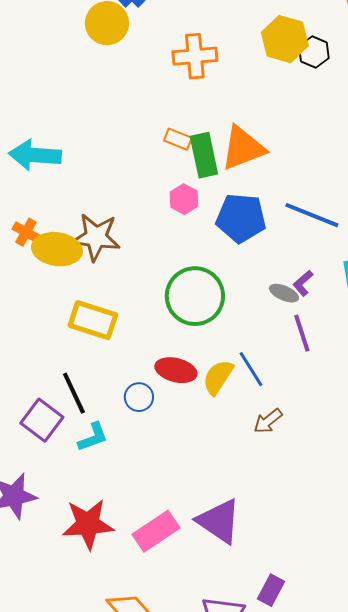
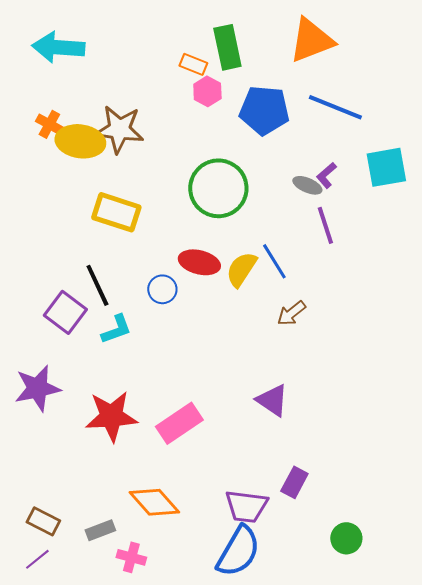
orange rectangle: (178, 139) -> (193, 64), moved
orange triangle: (243, 148) -> (311, 40), moved
purple triangle: (219, 521) -> (272, 400), moved, size x0.7

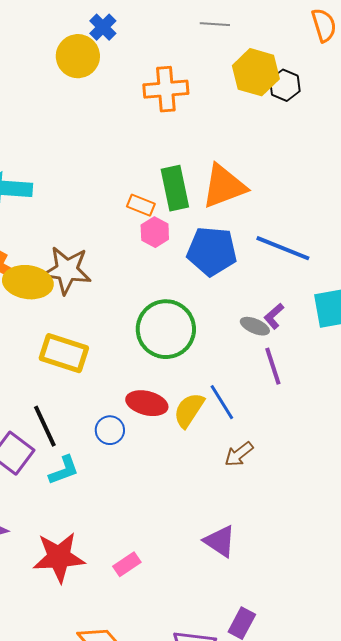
orange triangle: (311, 40) -> (224, 186), moved
pink rectangle: (179, 423) -> (127, 564), size x0.6

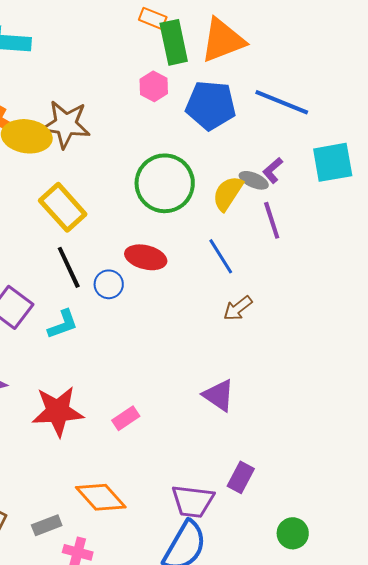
orange rectangle: (141, 205) -> (153, 18), moved
yellow rectangle: (64, 353) -> (63, 207), turned 30
yellow semicircle: (189, 410) -> (228, 193), moved
black line: (45, 426) -> (69, 267), moved

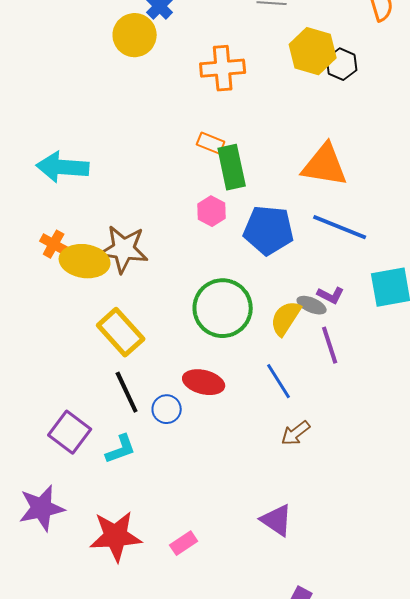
orange triangle: (223, 40) -> (325, 165), moved, turned 30
purple L-shape: (273, 170) -> (331, 295), turned -112

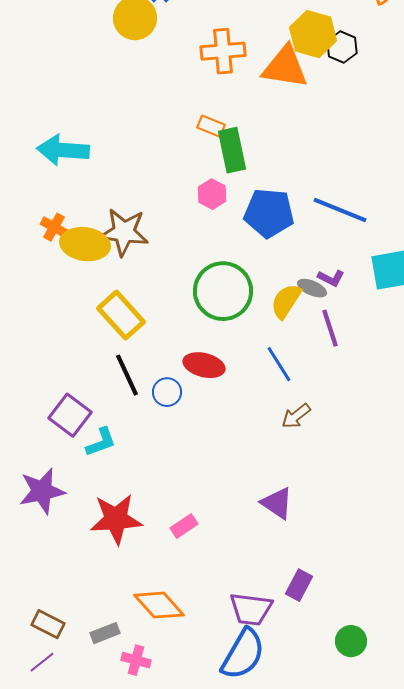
orange triangle: (325, 165) -> (285, 67), moved
cyan L-shape: (121, 449) -> (101, 442), moved

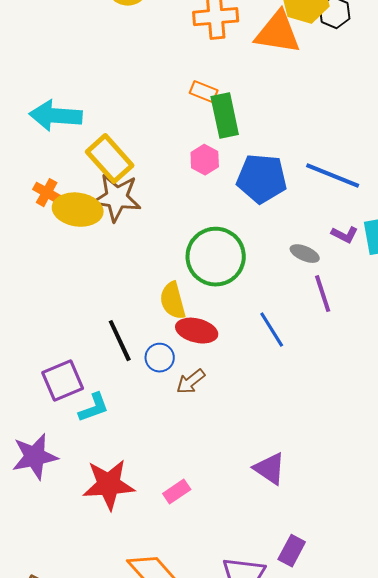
purple L-shape: (331, 278) -> (345, 235), moved
yellow semicircle: (286, 301) -> (173, 301), moved, turned -48
yellow rectangle: (121, 315) -> (110, 159), moved
purple square: (70, 415) -> (63, 381), turned 30
brown arrow: (296, 416) -> (191, 382), moved

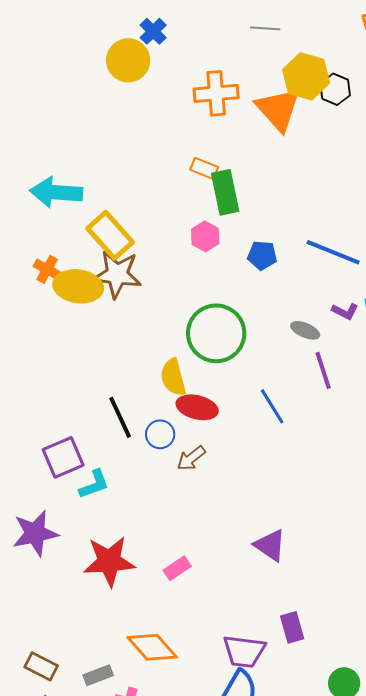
orange triangle: (278, 33) -> (278, 109), turned 39
blue pentagon: (262, 179) -> (262, 255), size x0.6
purple rectangle: (292, 551) -> (292, 627), turned -44

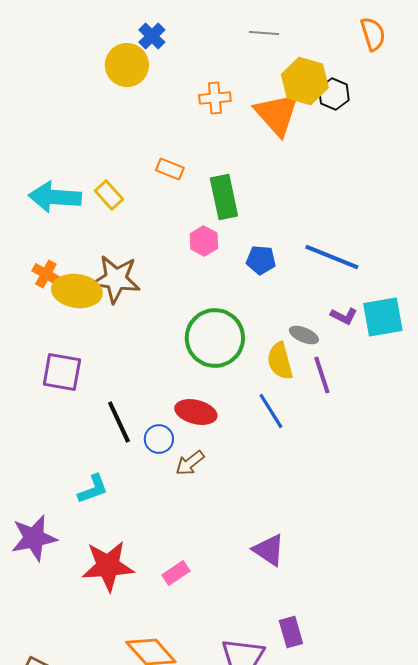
orange cross: (216, 93) -> (215, 98), size x0.7
orange rectangle: (204, 168) -> (170, 169), moved
yellow rectangle: (110, 235) -> (109, 195), moved, size x0.6
yellow semicircle: (173, 377) -> (280, 361), moved
purple square: (63, 457) -> (62, 372), moved, turned 33

